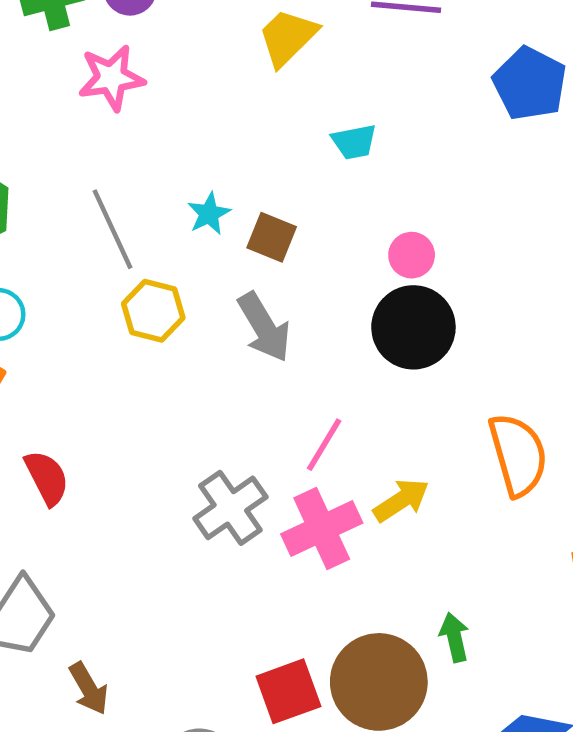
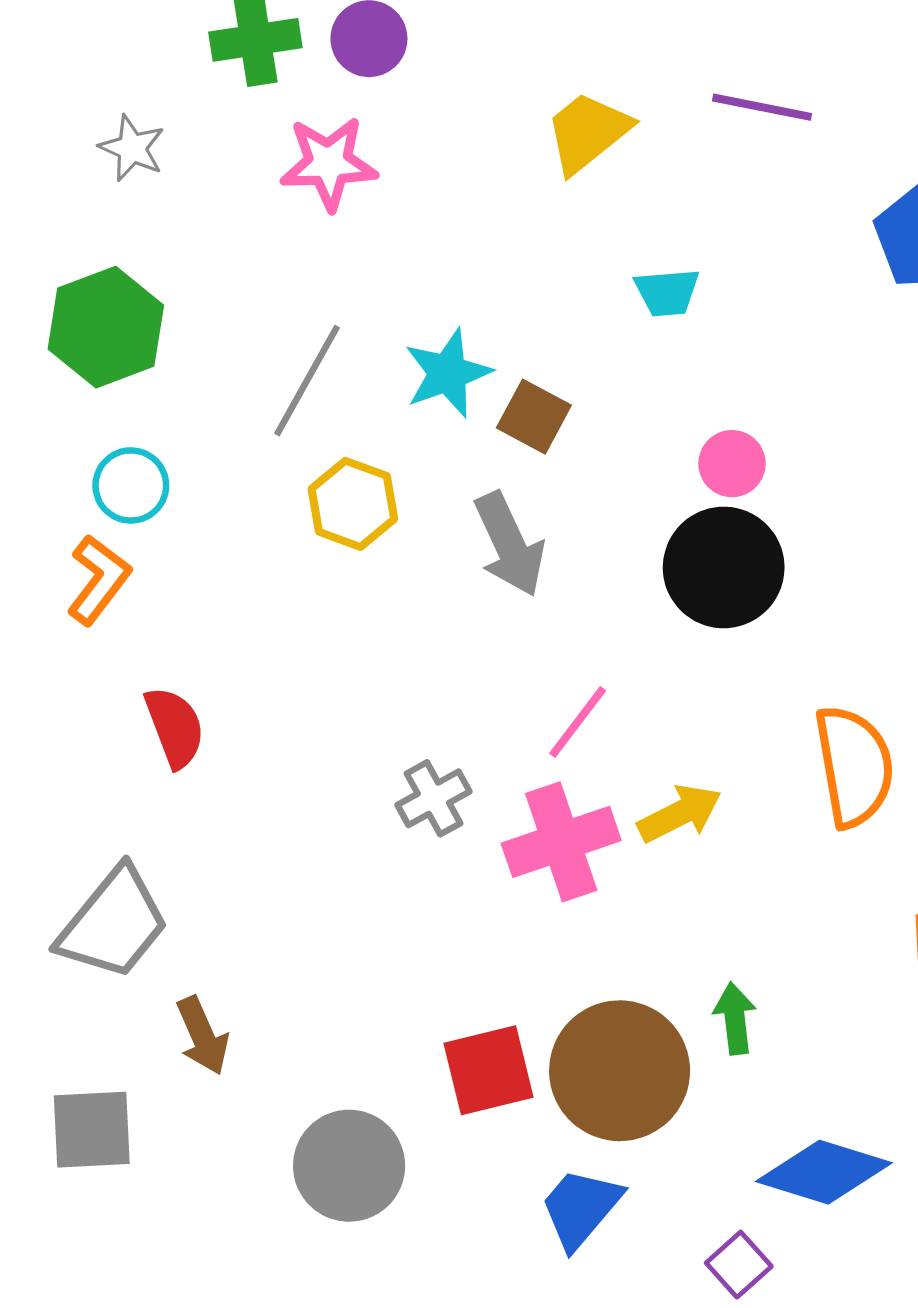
cyan star: (209, 214) -> (448, 373), size x1.4
gray line: (112, 229) -> (307, 381), turned 48
gray cross: (230, 508) -> (433, 798), size x0.7

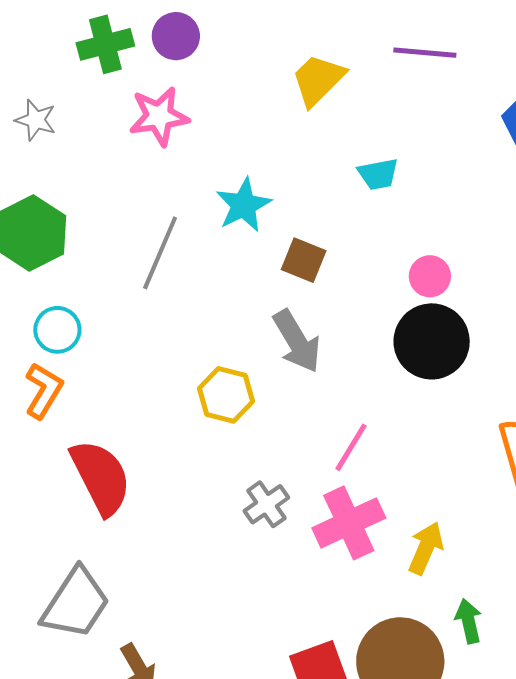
cyan star: (448, 373) -> (244, 205), moved
yellow hexagon: (353, 504) -> (226, 395), moved
red semicircle: (175, 727) -> (101, 477), size x1.5
yellow arrow: (680, 814) -> (426, 548), moved, turned -34

